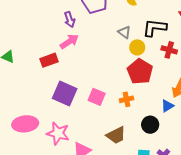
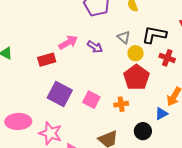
purple arrow: (70, 20) -> (95, 47), moved, turned -42

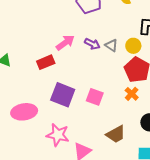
gray triangle: (124, 37) -> (111, 45), moved
orange cross: (121, 104) -> (132, 94), moved, turned -32
pink ellipse: (18, 121) -> (24, 112), moved

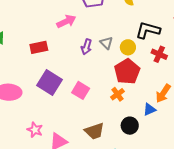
pink arrow: (65, 43) -> (66, 21), moved
purple arrow: (92, 44) -> (87, 47), moved, turned 70
pink star: (58, 135) -> (35, 130), moved, size x0.7

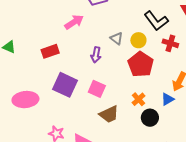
black L-shape: (148, 30) -> (156, 21), turned -135
purple arrow: (87, 47) -> (96, 55), moved
orange cross: (117, 94) -> (139, 99), moved
brown trapezoid: (94, 131) -> (109, 114), moved

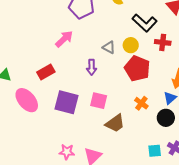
pink ellipse: (25, 100) -> (27, 100), moved, turned 65
black circle: (150, 118) -> (166, 118), moved

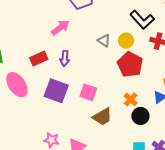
purple arrow: (92, 67) -> (65, 58), moved
black circle: (166, 118) -> (140, 116), moved

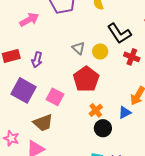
pink arrow: (60, 28) -> (29, 20), moved
red pentagon: (130, 64) -> (86, 79), moved
brown trapezoid: (102, 117) -> (43, 123), moved

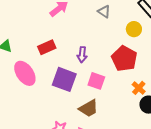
gray triangle: (78, 48) -> (104, 12), moved
purple arrow: (37, 60) -> (82, 55), moved

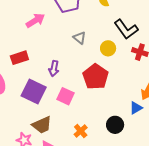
gray triangle: (104, 12) -> (80, 38), moved
orange cross: (139, 88) -> (81, 131), moved
brown trapezoid: (89, 108) -> (42, 125), moved

